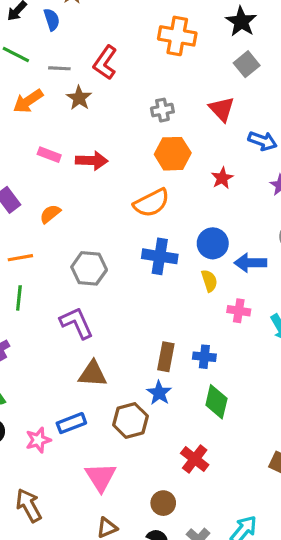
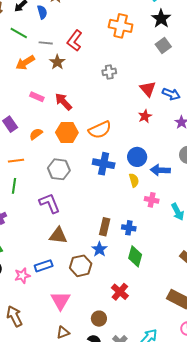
red triangle: (222, 109) -> (148, 89), moved
orange hexagon: (173, 154) -> (67, 132), moved
red arrow: (92, 161) -> (63, 102), turned -138

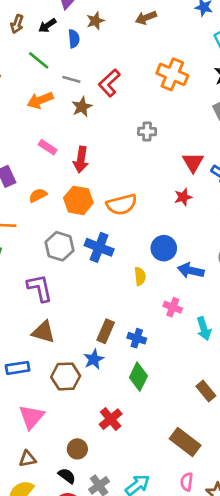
red arrow: (63, 102) -> (81, 160), turned -138
blue cross: (104, 164) -> (99, 247), moved
yellow semicircle: (134, 180) -> (140, 276), moved

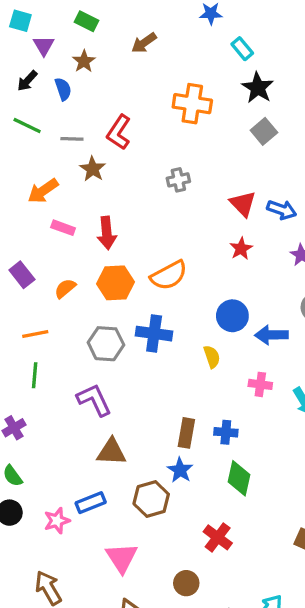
orange arrow: (40, 100) -> (43, 191), moved

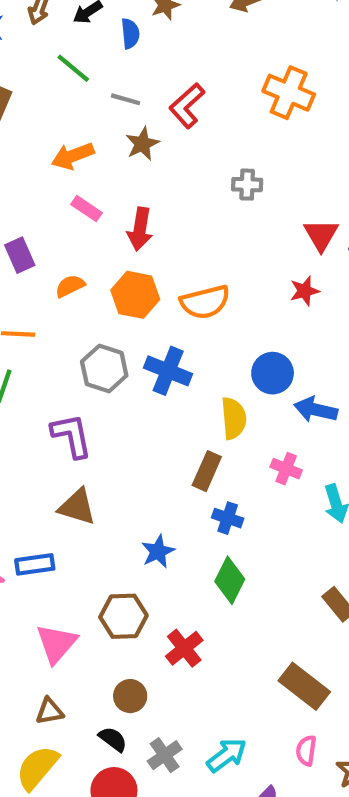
yellow semicircle: (212, 357) -> (234, 418), size x1.4
brown rectangle: (186, 433) -> (207, 471), moved
brown hexagon: (151, 499) -> (123, 616), moved

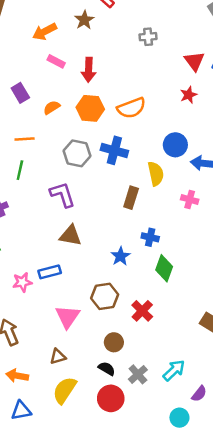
brown rectangle: (207, 471) -> (131, 198), moved
blue cross: (228, 518) -> (150, 237), moved
brown triangle: (50, 711) -> (58, 357), moved

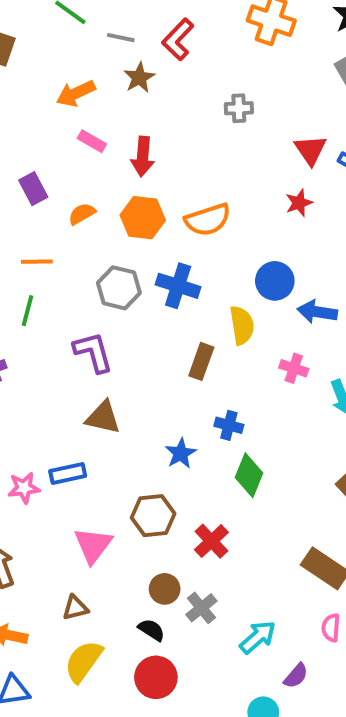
gray cross: (138, 374) -> (201, 608), moved

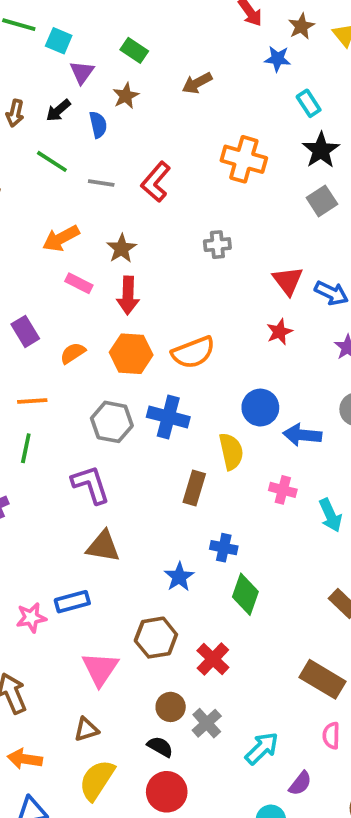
brown star: (139, 78) -> (121, 248), moved

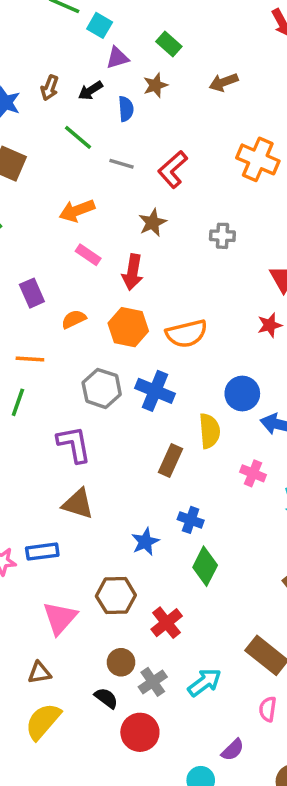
purple triangle: (82, 72) -> (117, 58), turned 30
brown star: (121, 248) -> (152, 223), moved
cyan arrow: (262, 748) -> (205, 682), moved
red circle: (167, 792) -> (140, 732), moved

